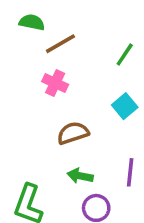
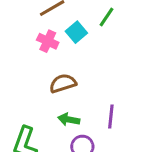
cyan square: (125, 106) -> (76, 32), moved

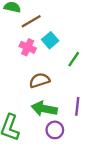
green line: (106, 17) -> (74, 59), moved
green arrow: (69, 120) -> (44, 109), size x1.5

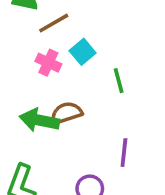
green line: (74, 59) -> (119, 81), turned -49
green arrow: (44, 109) -> (39, 120), moved

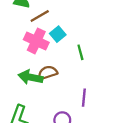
pink cross: (48, 63) -> (36, 41), size x1.5

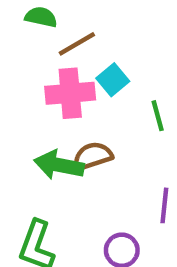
pink cross: (36, 41) -> (70, 93), turned -30

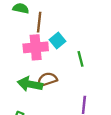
brown line: (77, 44) -> (39, 22), turned -54

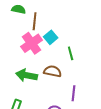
pink cross: (36, 47) -> (32, 43), turned -30
brown semicircle: (47, 80) -> (53, 71), moved, turned 30

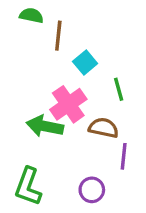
pink cross: (32, 43) -> (68, 104), moved
brown semicircle: (53, 71) -> (104, 128), moved

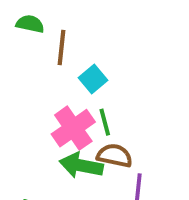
green line: (119, 89) -> (105, 122), moved
green arrow: (45, 126) -> (81, 165), moved

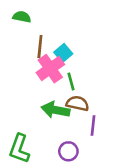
brown line: (62, 48) -> (40, 47), moved
pink cross: (73, 128) -> (50, 69), moved

